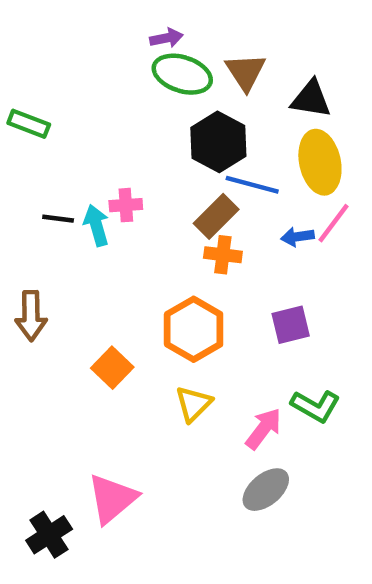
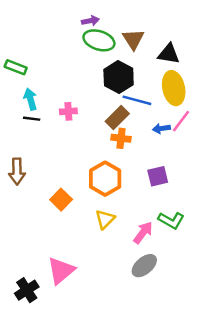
cyan arrow: (96, 225) -> (30, 99), moved

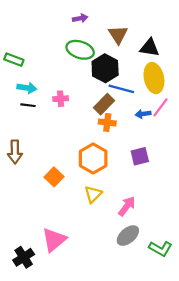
green ellipse: (99, 40) -> (80, 50), moved
cyan arrow: (30, 99) -> (27, 88), turned 114
green L-shape: (171, 220) -> (160, 249), moved

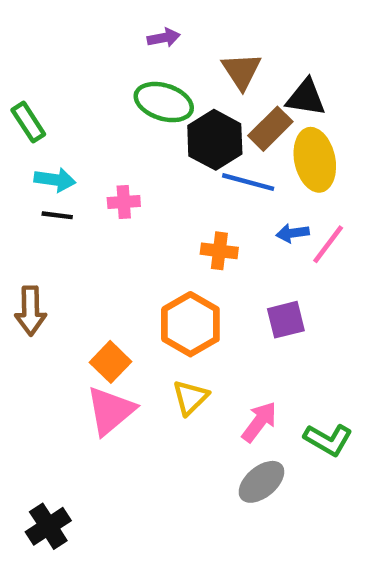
green rectangle: (14, 60) -> (28, 122), turned 36
brown rectangle: (104, 104) -> (270, 129), moved
pink line: (160, 107) -> (328, 244), moved
pink triangle: (54, 240) -> (110, 411), moved
green L-shape: (160, 249) -> (328, 440), moved

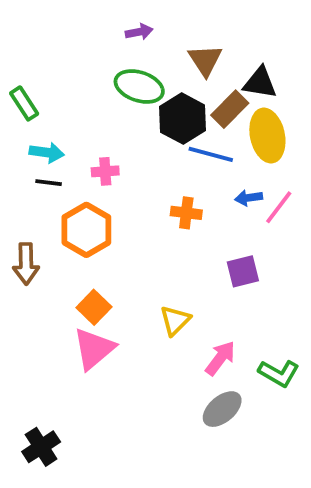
orange hexagon: (190, 324) -> (86, 230), moved
yellow triangle: (190, 397) -> (175, 320), moved

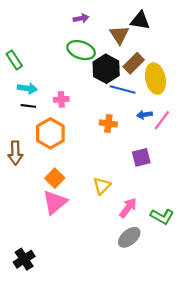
black triangle: (260, 83) -> (140, 21), moved

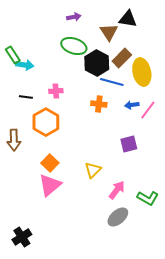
cyan arrow: (27, 88) -> (25, 65), moved
orange cross: (108, 123) -> (99, 104), moved

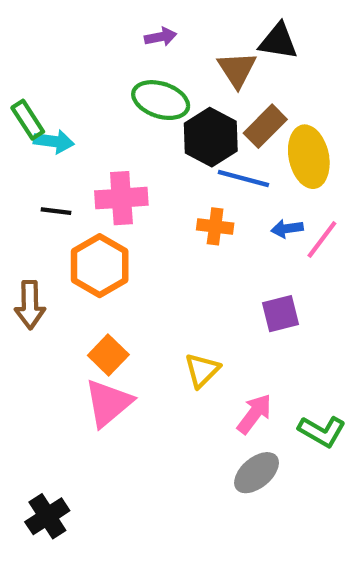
pink cross: (56, 91) -> (121, 198), size x1.6

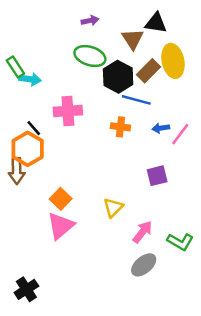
yellow ellipse: (309, 157) -> (173, 61), moved
black line: (56, 211) -> (34, 128), moved, turned 42
orange hexagon: (100, 266) -> (28, 149), moved

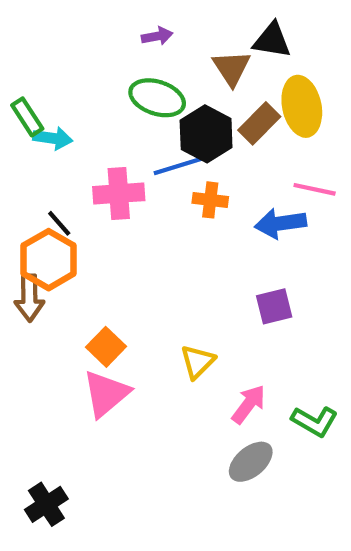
blue line: (136, 100) -> (178, 166), moved, turned -32
orange cross: (120, 127) -> (210, 200), moved
blue arrow: (161, 128) -> (281, 223), size x1.6
pink line: (180, 134) -> (315, 189), moved, turned 65

